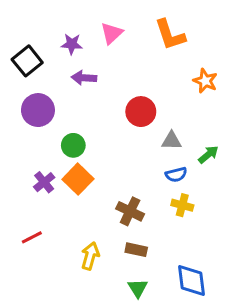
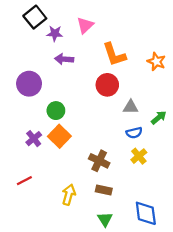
orange L-shape: (170, 35) -> (114, 54), moved
black square: (27, 61) -> (35, 17), moved
yellow cross: (182, 205) -> (139, 156), turned 35

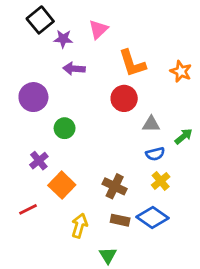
orange square: (59, 136) -> (62, 185), moved
blue diamond: (146, 213) -> (153, 217), moved, turned -48
green triangle: (105, 219) -> (108, 255), moved

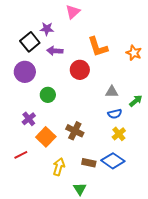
black square: (40, 20) -> (30, 42), moved
pink triangle: (98, 29) -> (73, 12), moved
red circle: (124, 98) -> (80, 70), moved
brown cross: (115, 186) -> (75, 131), moved

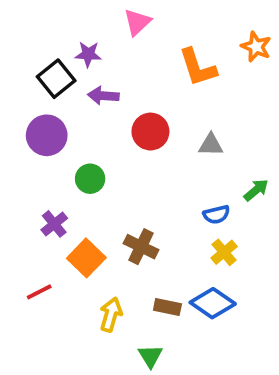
orange L-shape: (98, 47) -> (198, 67), moved
orange star: (134, 53) -> (256, 47), moved
gray triangle: (112, 92) -> (211, 145), moved

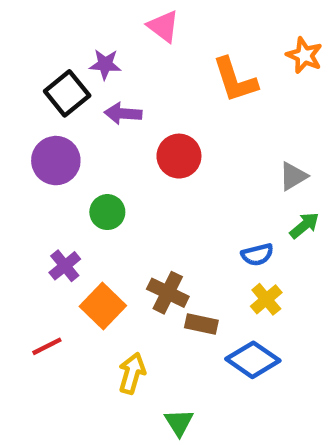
pink triangle: (137, 22) -> (163, 26), turned -40
gray triangle: (211, 145) -> (293, 176), moved, turned -32
brown rectangle: (167, 307) -> (201, 324), moved

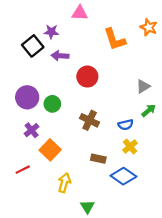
pink triangle: (163, 26) -> (80, 13), turned -35
purple circle: (56, 161) -> (27, 97), moved
brown cross: (168, 293) -> (90, 120), moved

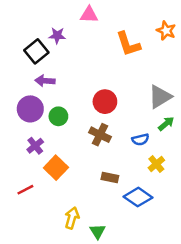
purple arrow: (60, 56) -> (45, 81), moved
red circle: (87, 77) -> (105, 102), moved
gray triangle: (143, 86) -> (160, 97), size x1.5
yellow cross: (130, 147) -> (156, 164), moved
yellow arrow: (64, 183) -> (72, 218), moved

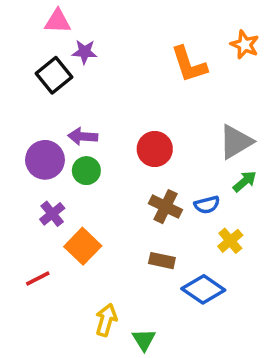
pink triangle: (89, 15) -> (58, 21), moved
purple arrow: (45, 81) -> (83, 136), moved
brown cross: (100, 135) -> (166, 207), moved

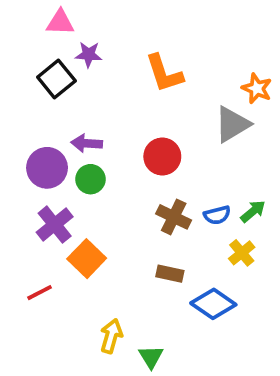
orange star: (245, 45) -> (257, 88), moved
orange L-shape: (189, 64) -> (164, 73), moved
gray triangle: (236, 142) -> (232, 124), moved
green arrow: (245, 181) -> (253, 211), moved
purple cross: (52, 214) -> (55, 225), size x1.4

